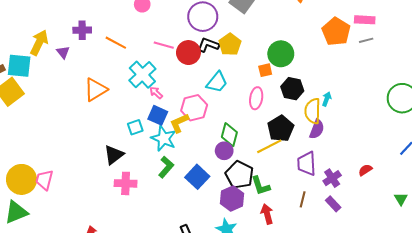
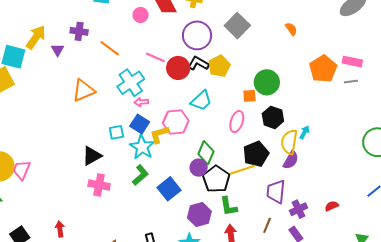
pink arrow: (156, 93) -> (141, 102), turned -56
black pentagon: (240, 175) -> (216, 179), moved

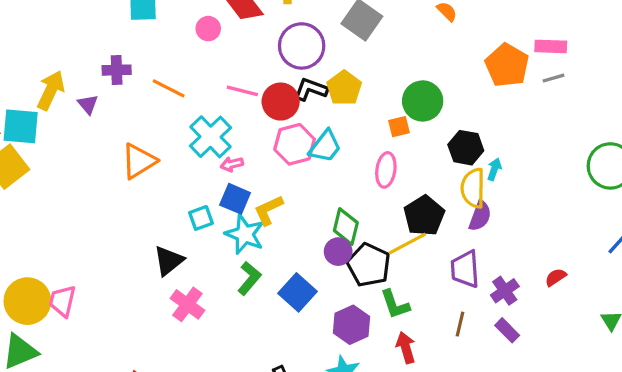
black hexagon: (273, 117) -> (466, 148), moved
pink hexagon: (176, 122) -> (295, 144), moved
pink cross: (99, 185) -> (187, 304), turned 35

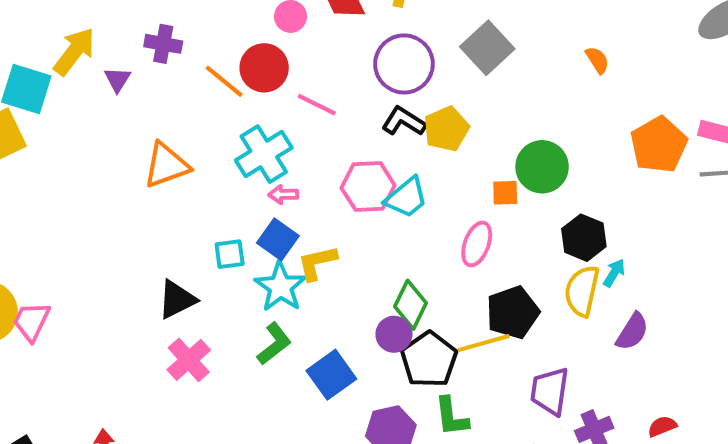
red circle: (281, 102) -> (264, 68), moved
purple semicircle: (480, 216) -> (632, 332), moved

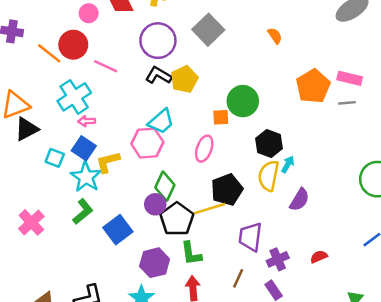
pink hexagon: (368, 187) -> (147, 143), moved
cyan square: (230, 254) -> (55, 158), turned 30
black triangle: (177, 299) -> (26, 129), moved

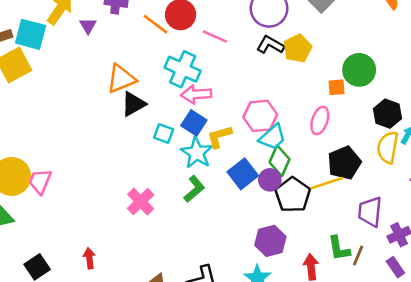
cyan cross: (74, 97) -> (183, 69), turned -32
pink arrow: (87, 121) -> (196, 94), size x1.6
cyan trapezoid: (161, 121) -> (273, 137), moved
blue square: (118, 230) -> (243, 174), moved
green L-shape: (191, 253) -> (339, 248), moved

